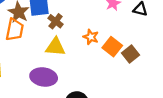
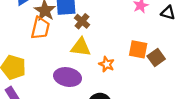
orange star: (91, 37) -> (107, 64), moved
orange square: (112, 47) -> (138, 49), turned -30

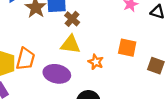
orange trapezoid: (40, 28) -> (25, 59), moved
brown square: (156, 57) -> (156, 66), moved, turned -35

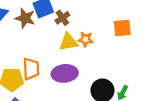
brown cross: (72, 19) -> (62, 18), turned 32
orange star: (96, 62) -> (86, 39), moved

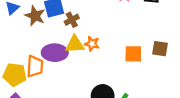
orange square: (122, 28) -> (133, 54), moved
purple ellipse: (65, 73) -> (55, 53), moved

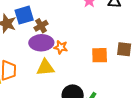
yellow triangle: (75, 44) -> (45, 68), moved
purple ellipse: (55, 53) -> (41, 43), moved

